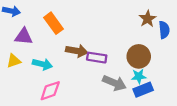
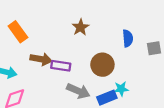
brown star: (148, 19) -> (81, 27), moved
cyan star: (139, 76) -> (121, 89), moved

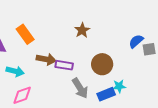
blue semicircle: (128, 38) -> (136, 41), moved, turned -126
gray arrow: (78, 91) -> (80, 88), turned 35

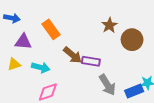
brown arrow: (46, 59) -> (72, 55), turned 30
brown circle: (102, 64) -> (132, 40), moved

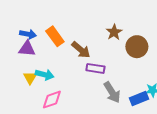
blue arrow: (12, 18) -> (28, 34), moved
brown arrow: (72, 55) -> (81, 50), moved
yellow triangle: (14, 64) -> (30, 78), moved, turned -40

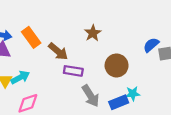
brown circle: (137, 47) -> (117, 65), moved
cyan arrow: (45, 75) -> (20, 77), turned -42

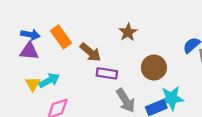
cyan star: (133, 94) -> (172, 98), size x1.5

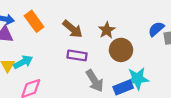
brown star: (128, 32) -> (107, 30), moved
brown arrow: (90, 52) -> (73, 29), moved

